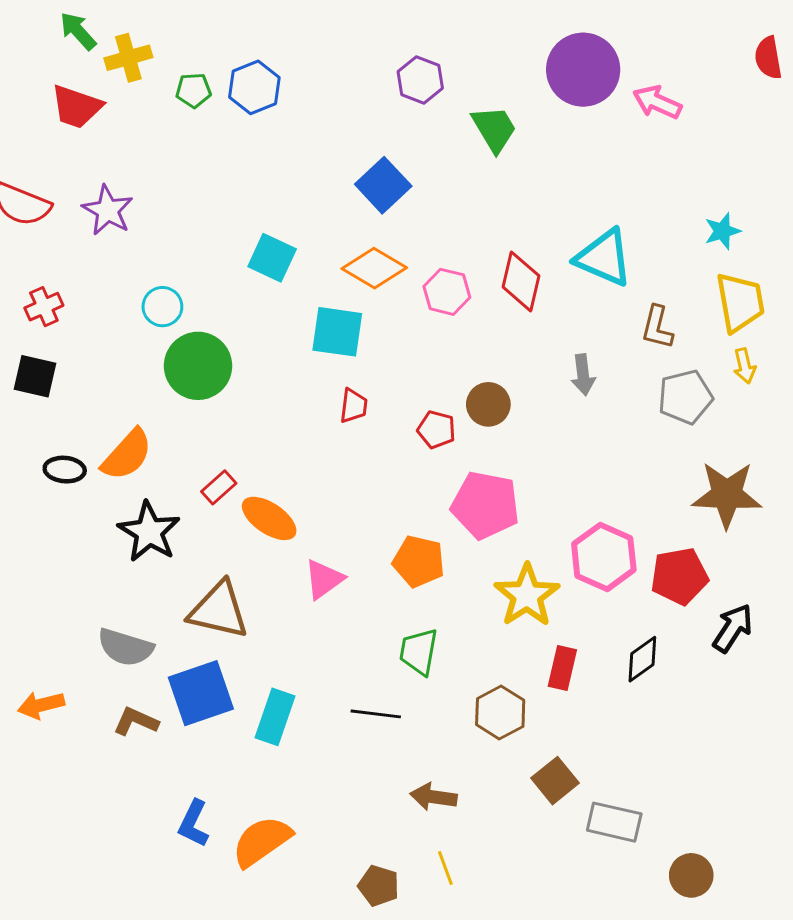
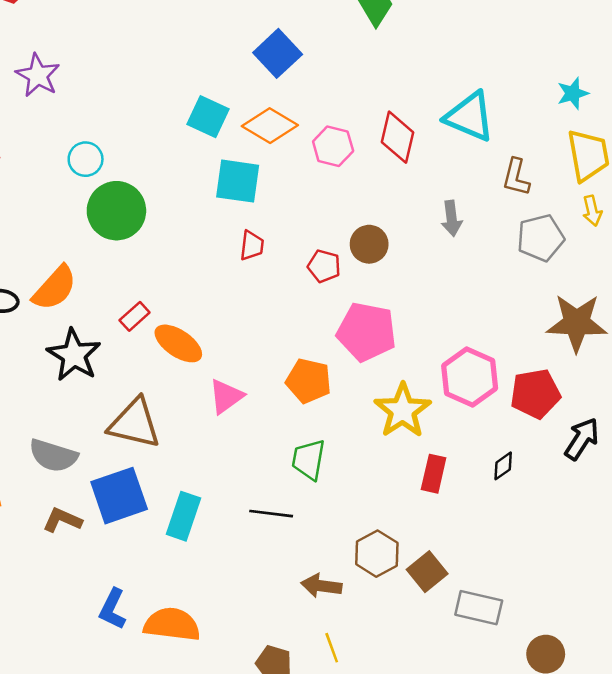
cyan square: (272, 258) -> (208, 117), moved
black diamond: (642, 659) -> (503, 466), size x0.7
brown hexagon: (500, 712) -> (377, 554), moved
orange semicircle: (262, 841) -> (172, 624), turned 42

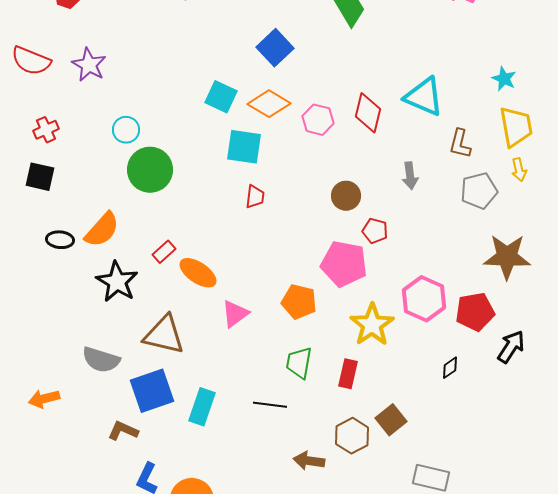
cyan star: (573, 93) -> (504, 79), turned -30
red pentagon: (324, 266) -> (375, 231), moved
red rectangle: (434, 474) -> (348, 374), moved
brown L-shape: (62, 520) -> (123, 431), moved
brown square: (427, 572) -> (391, 420), moved

